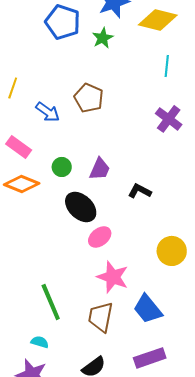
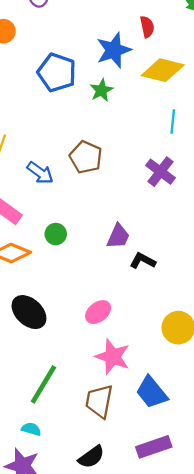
purple cross: (169, 119) -> (160, 172), moved
purple trapezoid: (100, 169) -> (118, 236), moved
black ellipse: (81, 207) -> (29, 312), moved
green line: (51, 302) -> (43, 384), turned 54

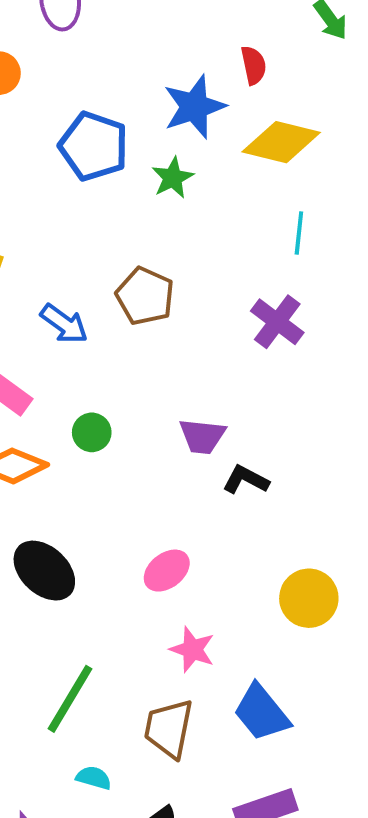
purple trapezoid: (118, 236) -> (202, 436), turned 72
pink star: (113, 357) -> (192, 649), size x0.7
cyan semicircle: (31, 429) -> (94, 778), moved

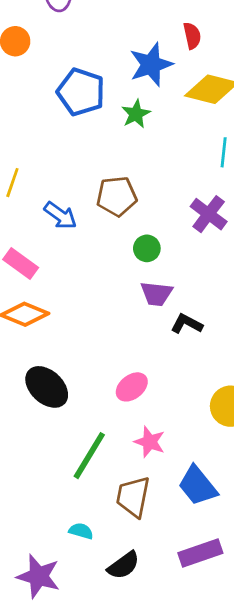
brown pentagon: (145, 296) -> (117, 196), turned -30
green circle: (92, 432) -> (147, 248), moved
green line: (70, 699) -> (89, 456), moved

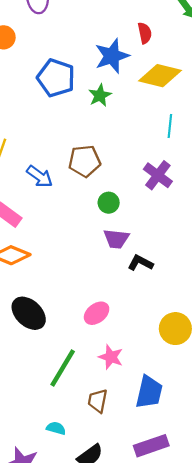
blue trapezoid: (198, 486) -> (149, 392), turned -128
brown trapezoid: (133, 497) -> (98, 401), size x0.7

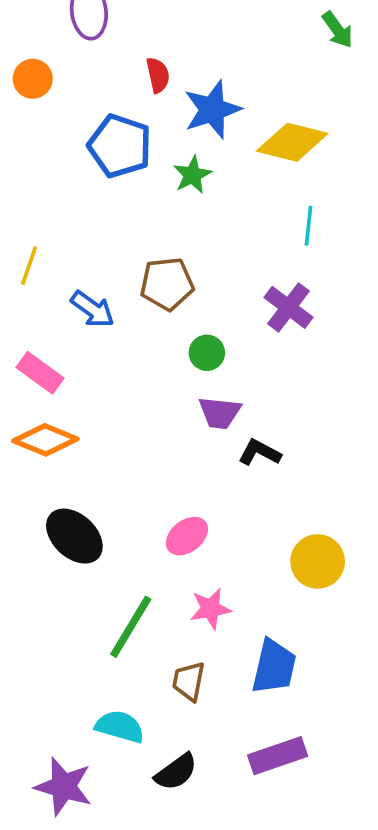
red semicircle: (145, 33) -> (158, 75), moved
pink star: (111, 357) -> (211, 609), turned -30
cyan semicircle: (56, 428) -> (120, 727), size x1.5

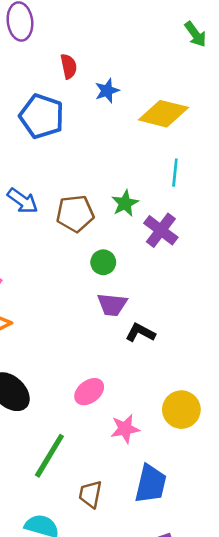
blue star: (212, 110) -> (107, 91), size x0.6
green star: (192, 175) -> (125, 203), moved
blue arrow: (93, 309) -> (23, 201), moved
pink star: (211, 609) -> (125, 429), moved

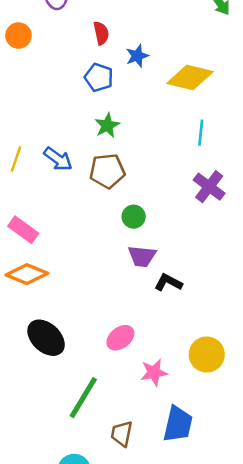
blue pentagon: (42, 116) -> (99, 77), moved, size x0.7
green star: (125, 203) -> (107, 125), moved
purple cross: (161, 230) -> (209, 187), moved

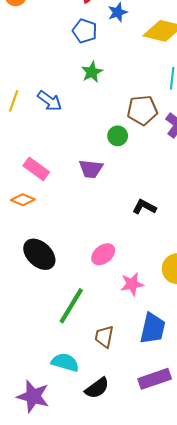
brown pentagon: (107, 171) -> (142, 110), moved
green circle: (134, 217) -> (118, 136), moved
pink rectangle: (23, 230) -> (36, 169), moved
purple trapezoid: (142, 256) -> (91, 169), moved
orange diamond: (27, 274) -> (23, 200), size x0.7

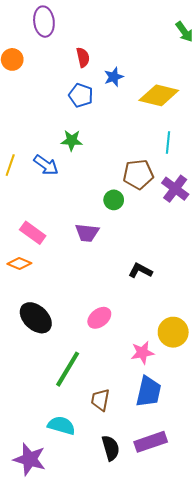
green star: (92, 72) -> (72, 140), moved, turned 30
pink star: (132, 284) -> (142, 353), moved
black semicircle: (97, 388) -> (111, 448), moved, turned -70

